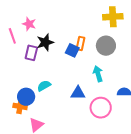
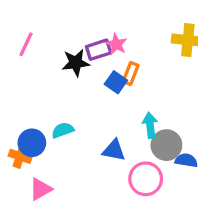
pink star: (29, 24) -> (116, 44), moved
pink line: (12, 36) -> (26, 44), turned 35
gray circle: (106, 46) -> (166, 145), moved
purple rectangle: (31, 53) -> (99, 50), moved, turned 49

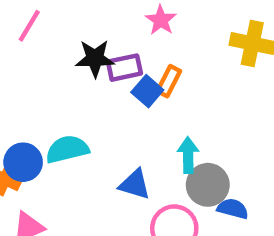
pink star: (116, 44) -> (161, 20), moved
purple rectangle: (99, 50) -> (124, 68), moved
cyan semicircle: (63, 130) -> (67, 149), size x1.4

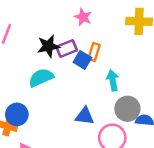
cyan semicircle: (67, 149) -> (41, 78), moved
cyan arrow: (188, 155) -> (113, 80), moved

